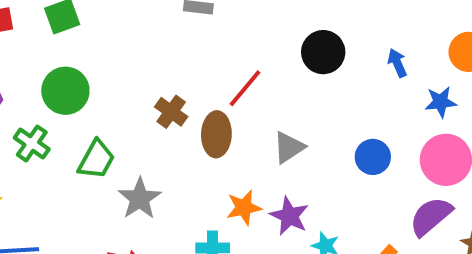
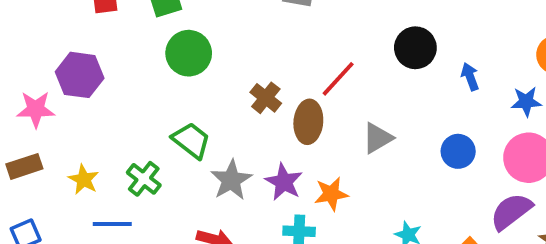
blue arrow: (397, 63) -> (470, 77), moved
green circle: (65, 91) -> (189, 53), moved
green cross: (32, 143) -> (144, 179), moved
green trapezoid: (96, 160) -> (191, 140), turned -84
purple star: (289, 216) -> (284, 182), moved

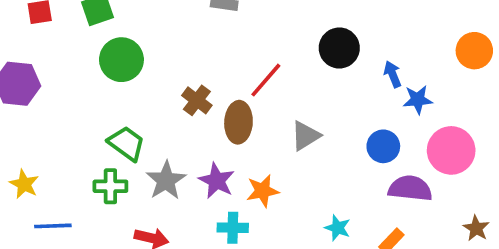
blue star: (526, 102) -> (418, 100), moved
green cross: (144, 179) -> (110, 186), moved, turned -36
purple semicircle: (511, 211) -> (410, 188), moved, turned 45

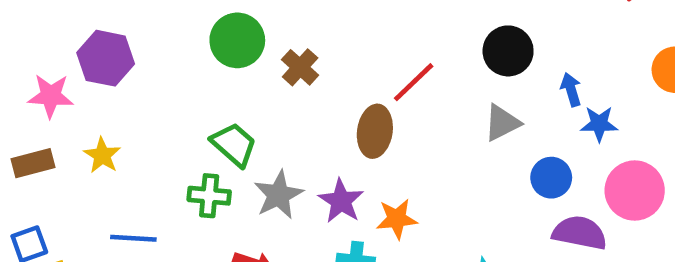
brown cross: (197, 100) -> (300, 67), moved
gray triangle: (305, 136) -> (502, 123), moved
yellow star: (24, 184) -> (102, 155), moved

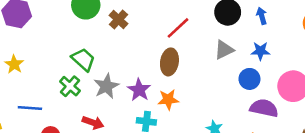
blue arrow: (571, 89) -> (262, 16), moved
blue star: (599, 124) -> (260, 51), moved
brown ellipse: (375, 131) -> (169, 62), moved
green cross: (209, 196) -> (70, 86), turned 35

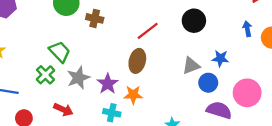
blue arrow: (262, 16) -> (247, 29), moved
brown cross: (119, 19) -> (95, 18), turned -35
gray triangle: (224, 50) -> (191, 66), moved

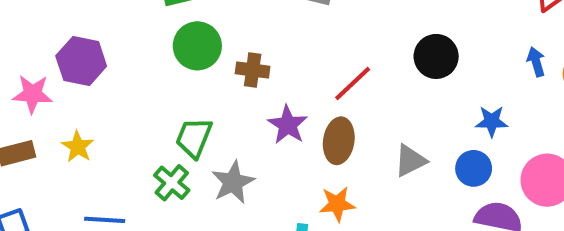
green trapezoid: (60, 52) -> (194, 138), turned -110
gray triangle: (191, 66) -> (410, 161), moved
purple star: (108, 84) -> (288, 125), moved

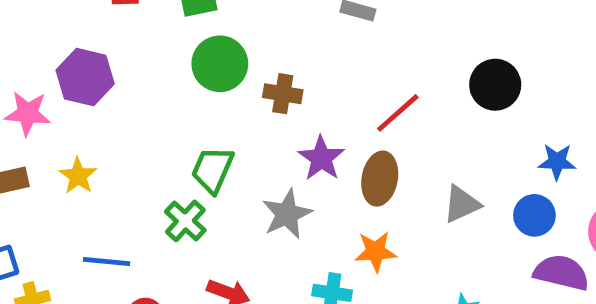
gray star: (233, 182) -> (287, 214), moved

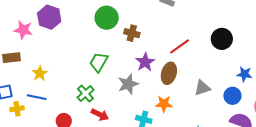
yellow star: (78, 176) -> (40, 73), moved
green cross: (185, 221) -> (86, 94), moved
blue line: (107, 261) -> (37, 97), moved

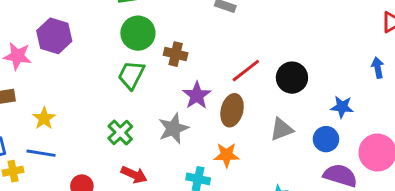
black circle: (222, 39) -> (292, 78), moved
green trapezoid: (99, 62) -> (131, 75), moved
green cross: (86, 94) -> (120, 132), moved

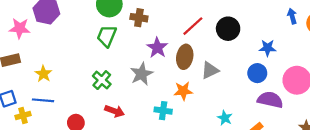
gray triangle: (282, 129) -> (210, 70), moved

